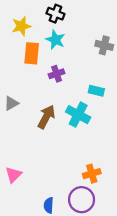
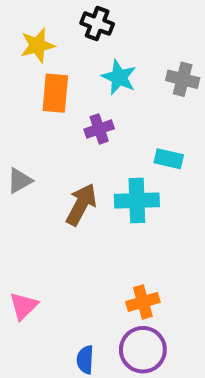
cyan star: (55, 40) -> (119, 77), moved
cyan cross: (78, 115) -> (137, 201), turned -30
orange cross: (92, 174) -> (143, 302), moved

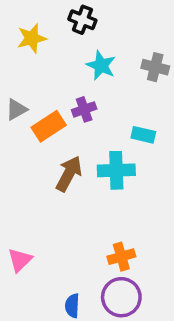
orange rectangle: (55, 93) -> (49, 126), moved, turned 52
gray triangle: (20, 181) -> (16, 109), moved

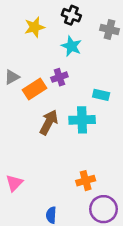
black cross: (82, 20) -> (71, 15), moved
yellow star: (32, 38) -> (34, 27), moved
gray cross: (155, 67) -> (109, 29), moved
purple circle: (121, 297) -> (103, 209), moved

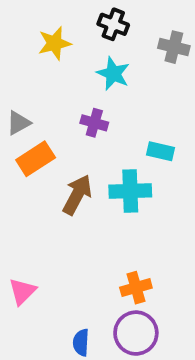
purple cross: (59, 77) -> (94, 123), turned 35
orange rectangle: (34, 89) -> (36, 159), moved
purple circle: (103, 209) -> (136, 333), moved

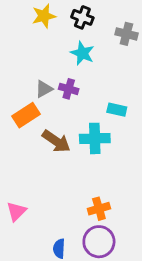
yellow star: (55, 43) -> (44, 16), moved
gray triangle: (19, 123) -> (44, 89), moved
brown arrow: (77, 195) -> (56, 141), turned 96

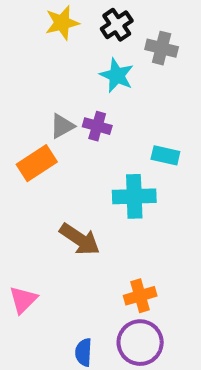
black cross: (82, 17) -> (117, 25), turned 35
gray cross: (126, 34) -> (162, 48), moved
brown arrow: (56, 141) -> (80, 239), moved

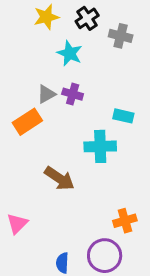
cyan star: (117, 75) -> (70, 53), moved
orange cross: (140, 296) -> (125, 221), moved

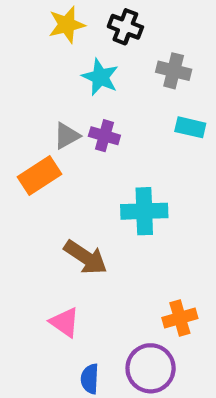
black cross: (87, 18) -> (125, 27), turned -35
gray cross: (121, 36) -> (174, 71), moved
cyan rectangle: (123, 116) -> (190, 127), moved
pink triangle: (17, 224) -> (65, 322), moved, turned -40

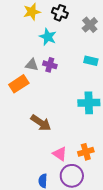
gray cross: (174, 71) -> (90, 25), moved, turned 35
gray triangle: (67, 136) -> (32, 65), turned 40
cyan cross: (144, 211) -> (89, 103), moved
pink triangle: (65, 322) -> (60, 154), moved

